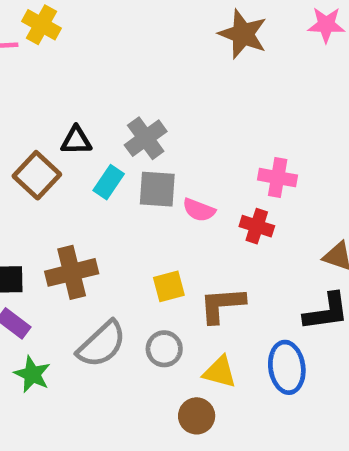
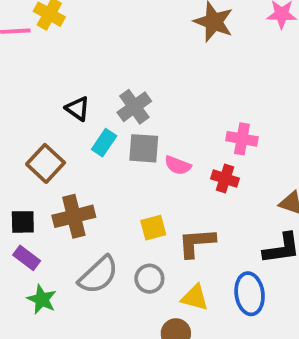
black triangle: (76, 141) -> (78, 109), turned 36
brown square: (37, 175) -> (46, 163), moved

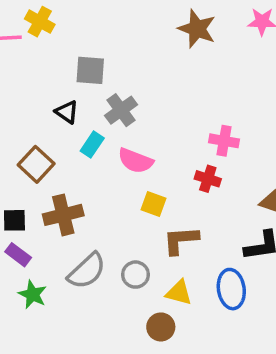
gray square: (144, 148) -> (90, 70), moved
pink semicircle: (178, 165) -> (136, 161), moved, size x1.4
yellow square: (153, 228) -> (154, 204), moved, turned 35

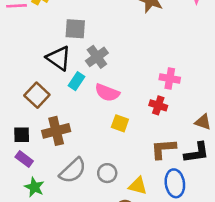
black triangle: (67, 112) -> (59, 58), size x1.5
brown L-shape: (181, 240) -> (163, 149), moved

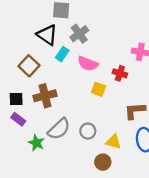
red cross: (158, 105) -> (120, 73), moved
green star: (34, 187) -> (36, 143), moved

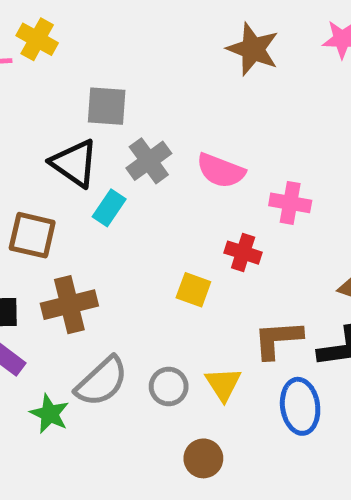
pink semicircle: (88, 64) -> (221, 171), moved
brown square: (29, 66) -> (32, 235), turned -30
yellow triangle: (113, 142) -> (223, 384), moved, turned 42

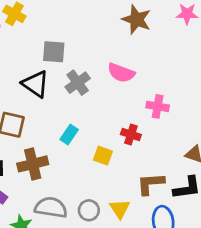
pink semicircle: (221, 171) -> (121, 73), moved
cyan rectangle: (109, 208) -> (69, 135), moved
gray semicircle: (102, 382) -> (51, 207), turned -128

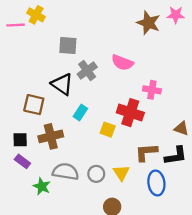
brown star: (137, 19) -> (148, 23), moved
black triangle: (35, 84) -> (62, 84), moved
red cross: (131, 135) -> (130, 113), size x1.6

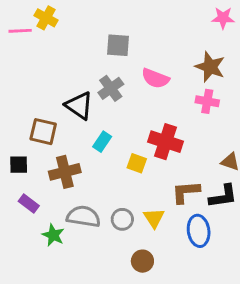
brown star: (148, 23) -> (210, 67), moved
gray square: (68, 46) -> (118, 45), moved
pink cross: (152, 90) -> (207, 101), moved
black square: (20, 140) -> (19, 165), moved

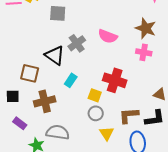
gray square: (118, 45) -> (58, 13), moved
gray circle: (122, 219) -> (96, 113), moved

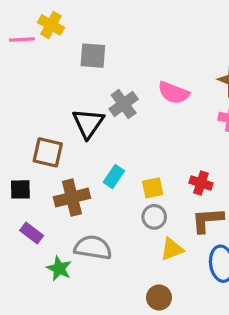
black triangle: (55, 55) -> (88, 123), turned 30
cyan rectangle: (71, 80) -> (114, 177), moved
red cross: (115, 80) -> (201, 183), moved, size x0.6
yellow square: (95, 95) -> (153, 188), turned -32
yellow triangle: (107, 133) -> (172, 249), turned 42

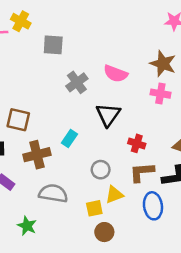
black triangle: (88, 123) -> (108, 115), moved
yellow square: (153, 188) -> (94, 208), moved
green star: (59, 268) -> (27, 226), moved

